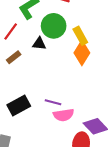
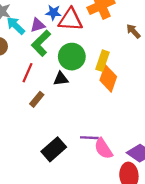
yellow rectangle: (80, 36) -> (102, 61), turned 60
pink semicircle: (64, 115) -> (103, 149), turned 78

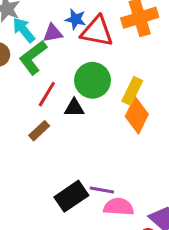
green L-shape: (41, 43) -> (33, 58), moved
red line: (28, 73) -> (47, 94), moved
black rectangle: (54, 149) -> (71, 196), moved
pink semicircle: (103, 149) -> (119, 207), turned 120

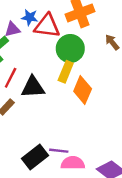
green circle: (93, 80) -> (70, 49), moved
yellow rectangle: (132, 91) -> (66, 72), moved
black triangle: (74, 108) -> (33, 87), size x1.5

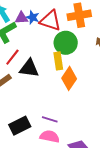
blue star: (30, 17) -> (33, 17), moved
yellow rectangle: (66, 72) -> (58, 61), turned -42
purple line: (59, 151) -> (50, 119), moved

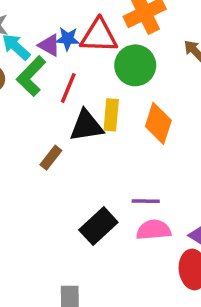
purple triangle: (21, 18) -> (49, 45), turned 48
red line: (12, 57) -> (68, 88), moved
yellow rectangle: (58, 61) -> (111, 115), moved, turned 30

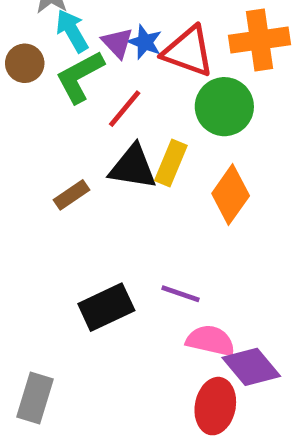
pink semicircle: (154, 230) -> (210, 341), moved

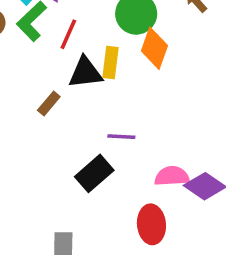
orange diamond: (231, 195) -> (154, 48), moved
purple line: (180, 294) -> (121, 137), moved
red ellipse: (215, 406) -> (151, 224), moved

